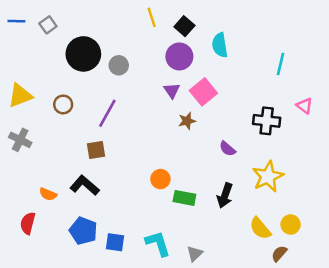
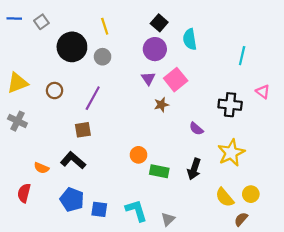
yellow line: (152, 17) -> (105, 26), moved

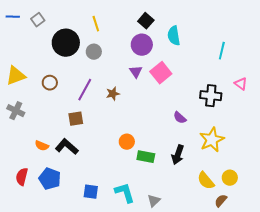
brown star: (161, 105) -> (113, 94), moved
orange semicircle: (41, 168) -> (42, 146), moved
blue pentagon: (72, 200) -> (50, 179), moved

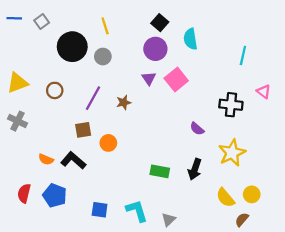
orange circle: (127, 142) -> (108, 143), moved

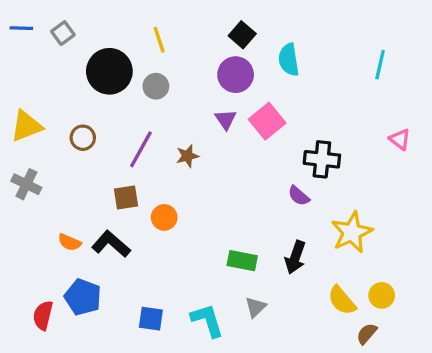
cyan line: (243, 55) -> (380, 65), moved
black cross: (231, 105) -> (322, 159), moved
red semicircle: (24, 193) -> (43, 315), moved
gray triangle: (169, 220) -> (255, 307), moved

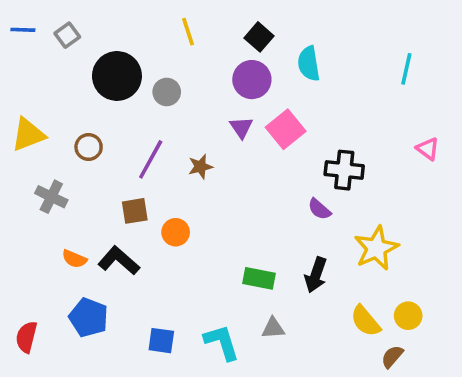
yellow line: (159, 40) -> (188, 32), moved
gray cross: (26, 184) -> (51, 197), moved
gray triangle: (255, 307) -> (273, 328), turned 40
red semicircle: (43, 315) -> (26, 337), moved

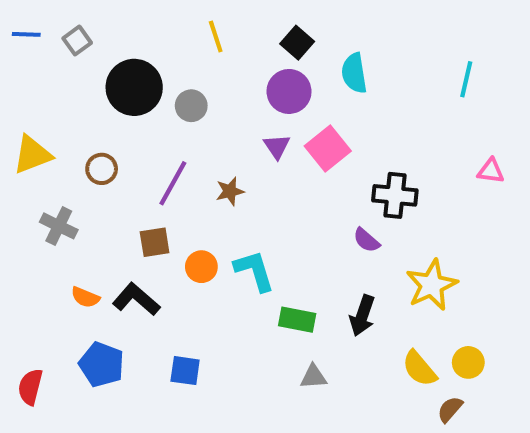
pink triangle: (428, 149) -> (491, 171), turned -30
blue square: (161, 341) -> (185, 371), moved
cyan L-shape: (222, 342) -> (254, 271), moved

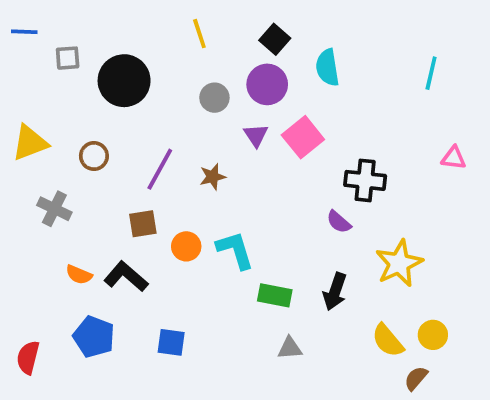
gray square: (77, 41) -> (68, 58), moved, turned 32
gray circle: (191, 106) -> (214, 98), moved

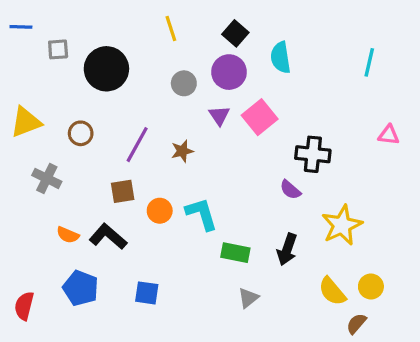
gray triangle: (290, 348) -> (248, 298), turned -35

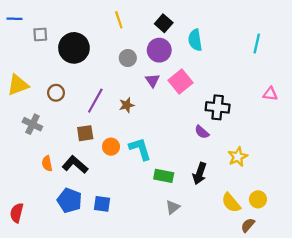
yellow star: (342, 225) -> (238, 157), size x0.7
orange semicircle: (68, 235) -> (47, 163), turned 56
blue pentagon: (81, 288) -> (69, 200), moved

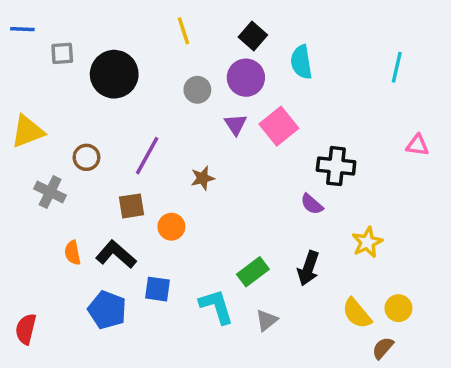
brown circle: (56, 93) -> (86, 157), moved
brown star: (127, 105) -> (203, 178), moved
cyan L-shape: (140, 149) -> (216, 306), moved
green rectangle: (164, 176) -> (253, 272), turned -48
blue square: (102, 204) -> (158, 289), moved

